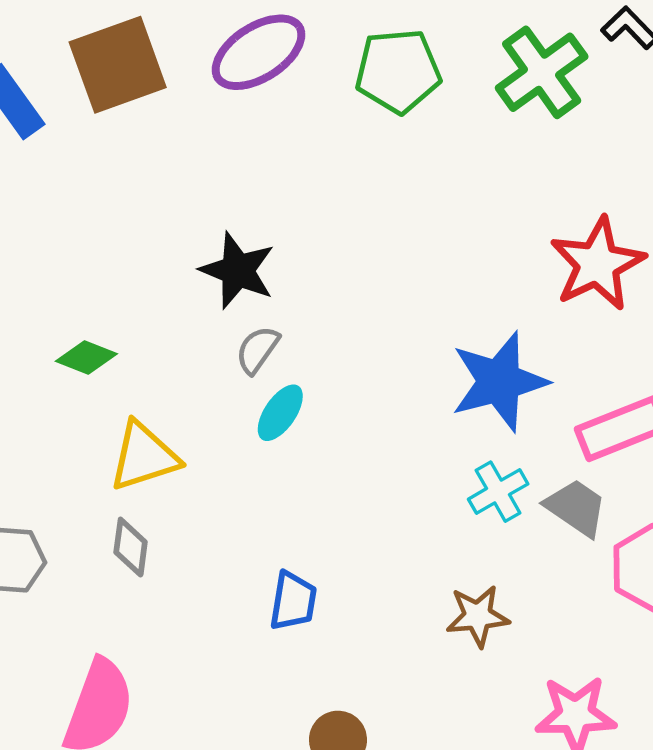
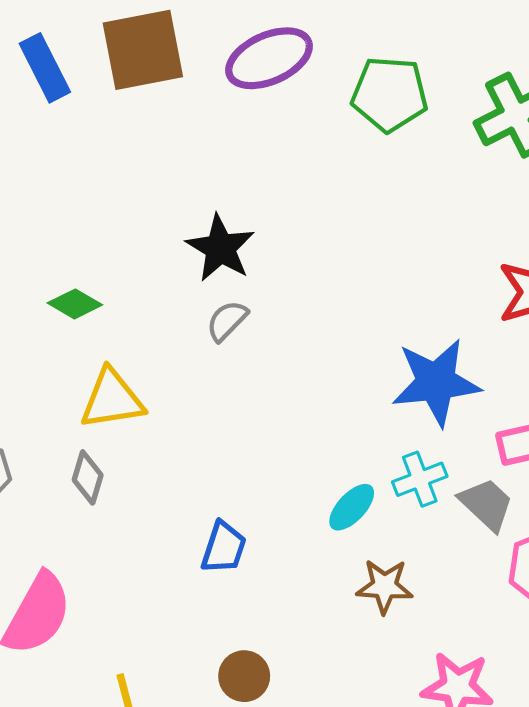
cyan ellipse: (280, 413) -> (352, 507), moved

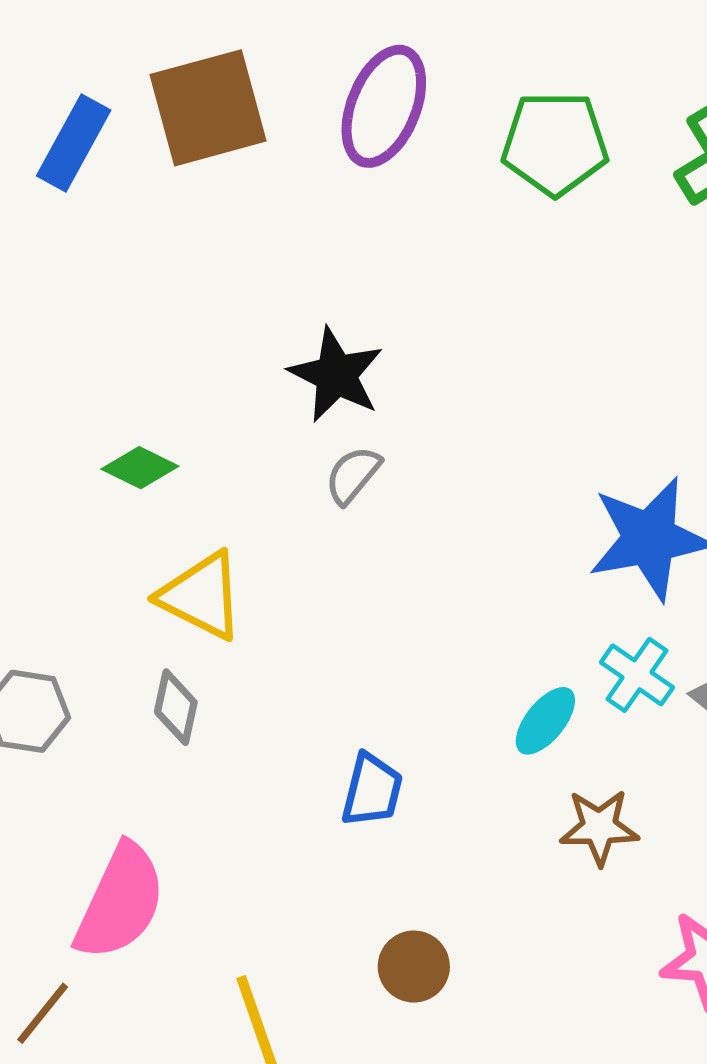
purple ellipse: (269, 58) -> (384, 106), turned -40
blue rectangle: (45, 68) -> (74, 143), turned 60
yellow triangle: (112, 399) -> (201, 596), turned 40
cyan cross: (420, 479) -> (637, 675), turned -30

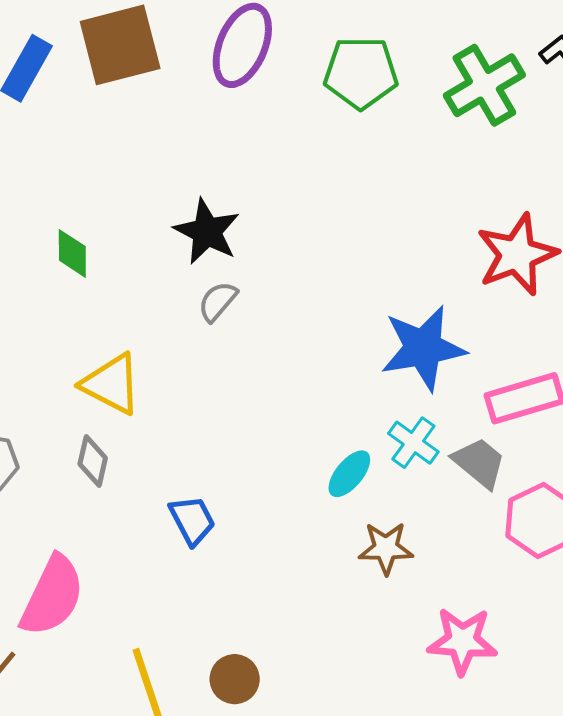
green diamond: (140, 468) -> (72, 253), moved, turned 63
blue trapezoid: (372, 790) -> (192, 520), moved, turned -42
brown circle: (414, 967) -> (235, 679), moved

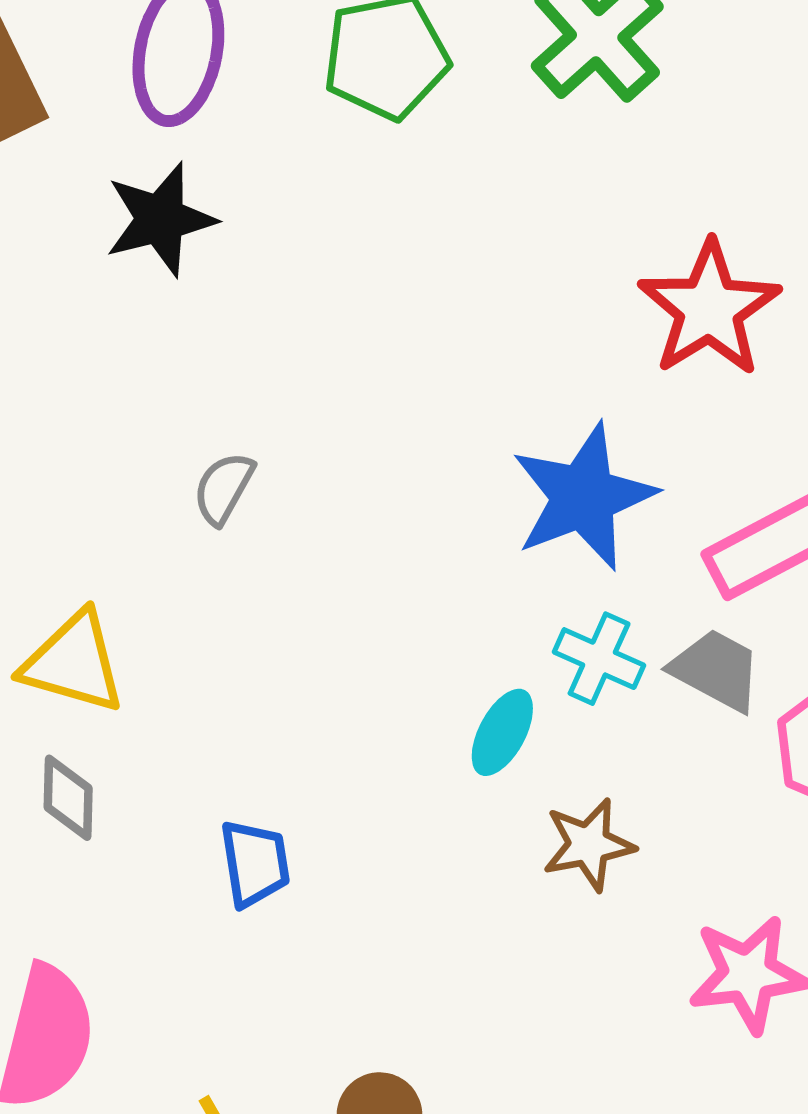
black star: (207, 232) -> (160, 219), moved, turned -30
blue trapezoid: (192, 520) -> (255, 863), turned 30

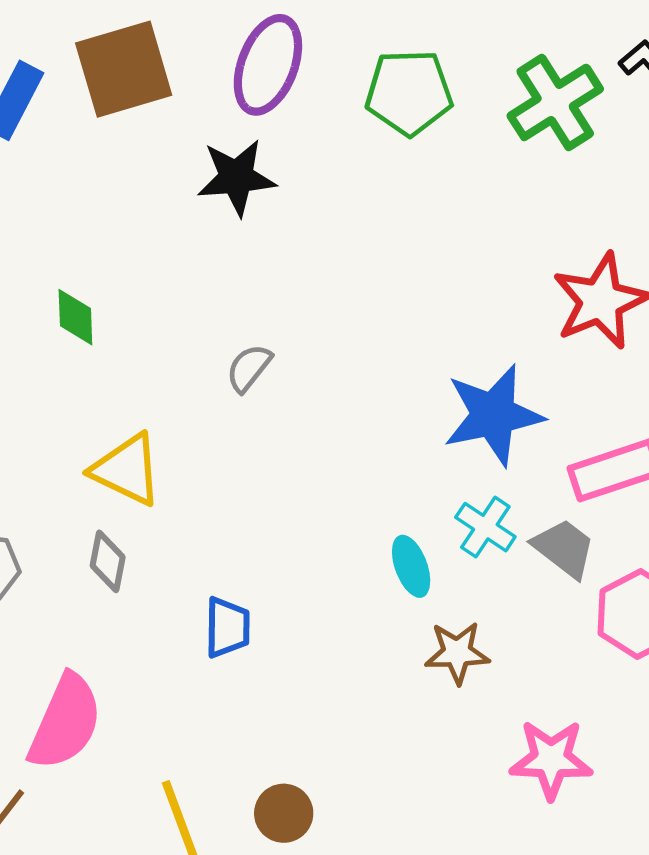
cyan ellipse: (502, 732) -> (411, 566), turned -58

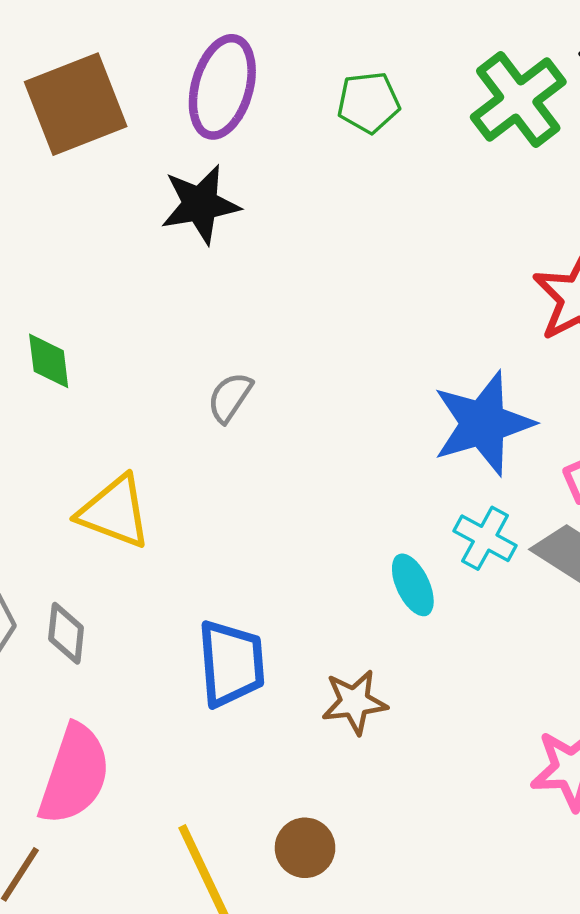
green pentagon: (409, 92) -> (368, 102), size x0.7
gray diamond: (108, 561) -> (66, 633), moved
blue trapezoid: (227, 627) -> (231, 663), size x1.4
brown star: (457, 653) -> (354, 702), moved

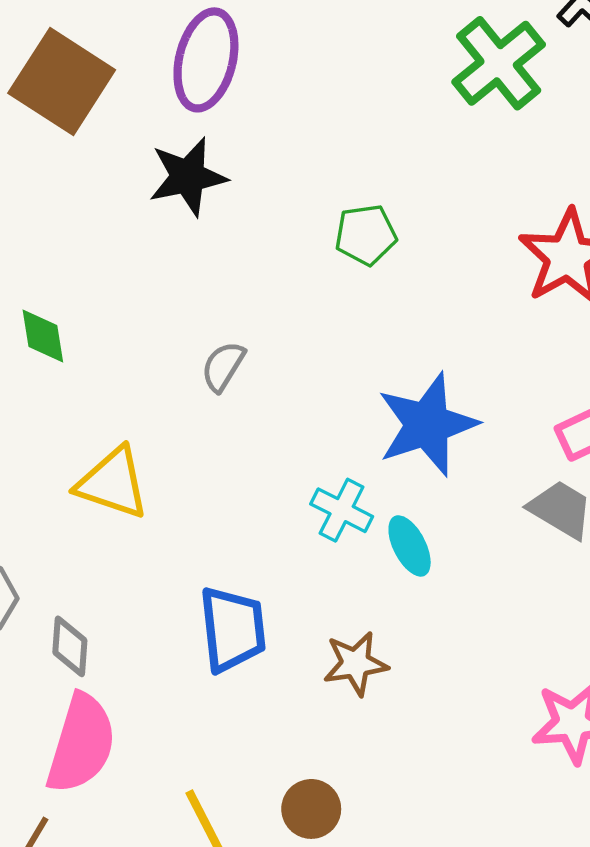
green pentagon: (368, 102) -> (366, 235), moved
brown square: (76, 104) -> (62, 81), turned -34
blue star: (483, 423) -> (427, 424), moved
cyan cross: (485, 538) -> (342, 510), moved
gray diamond: (66, 633) -> (70, 646), moved

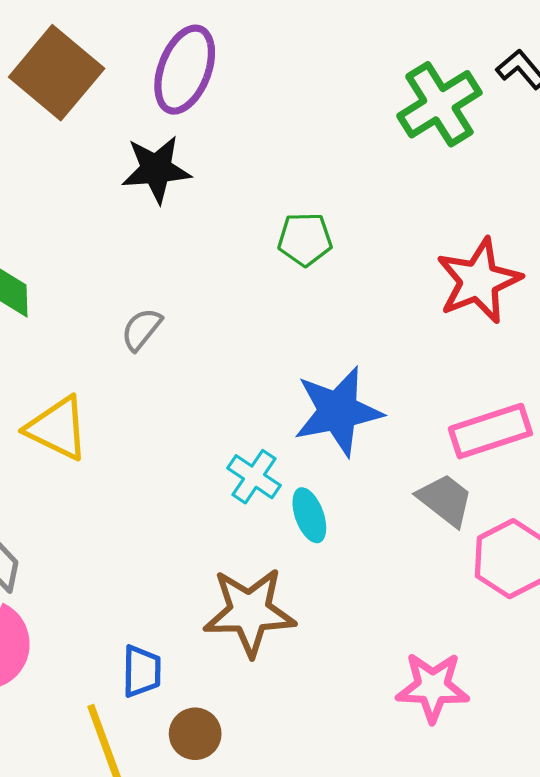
gray semicircle: (223, 366) -> (141, 329), moved
blue trapezoid: (233, 629) -> (142, 671), moved, size x0.7
brown star: (356, 664) -> (250, 612), size x1.6

